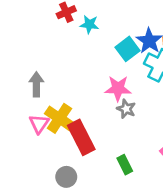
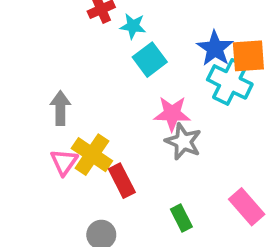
cyan square: (128, 49) -> (150, 60), moved
gray star: (126, 109) -> (183, 142), size x1.4
red rectangle: (81, 137) -> (122, 181), size x0.7

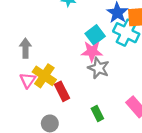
cyan square: (150, 60) -> (95, 35), moved

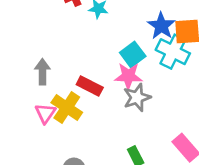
gray star: (99, 68) -> (137, 97), turned 30
red rectangle: (62, 91) -> (90, 86), moved, turned -36

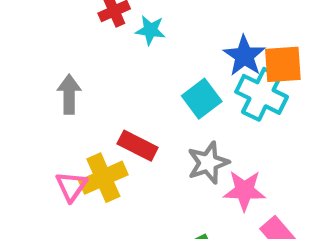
gray arrow: (42, 72) -> (69, 94), moved
pink star: (128, 76) -> (244, 191), moved
yellow cross: (67, 108) -> (103, 178), turned 32

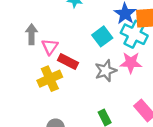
pink triangle: (71, 186) -> (50, 47), moved
pink star: (244, 191) -> (131, 63), moved

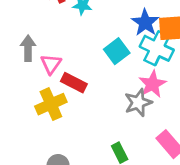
pink star: (131, 63) -> (152, 84), turned -30
gray star: (106, 71) -> (138, 103), moved

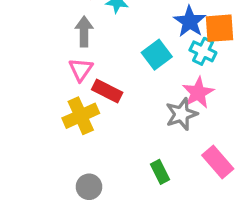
gray arrow: (28, 48) -> (84, 32), moved
cyan cross: (157, 48) -> (203, 51), size x0.7

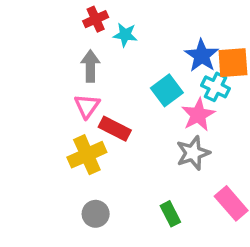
pink star: (198, 93) -> (198, 115), moved
gray circle: (89, 187) -> (96, 214), moved

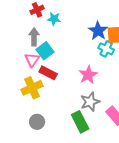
cyan square: (167, 90) -> (45, 51), moved
pink star: (198, 115) -> (88, 75), moved
gray star: (193, 153) -> (90, 102), moved
green rectangle: (170, 214) -> (80, 122), size x1.5

